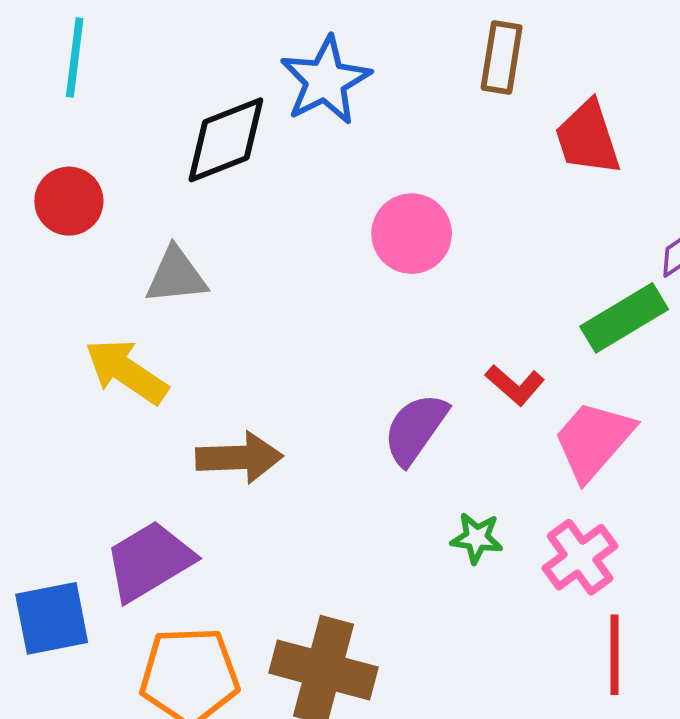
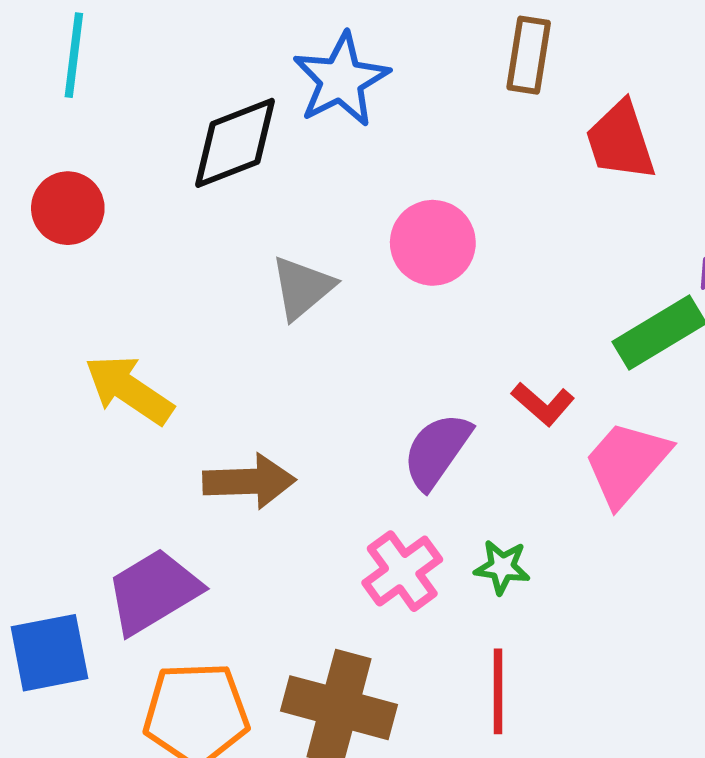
gray triangle: (176, 276) -> (302, 288), moved, turned -34
pink cross: (580, 557) -> (402, 571), moved
red line: (614, 655) -> (498, 691), moved

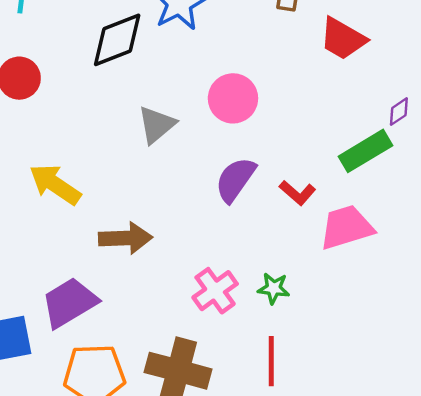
red trapezoid: (620, 141) -> (343, 39), turned -42
purple semicircle: (437, 451) -> (235, 180), moved
pink trapezoid: (627, 463) -> (346, 227), turned 32

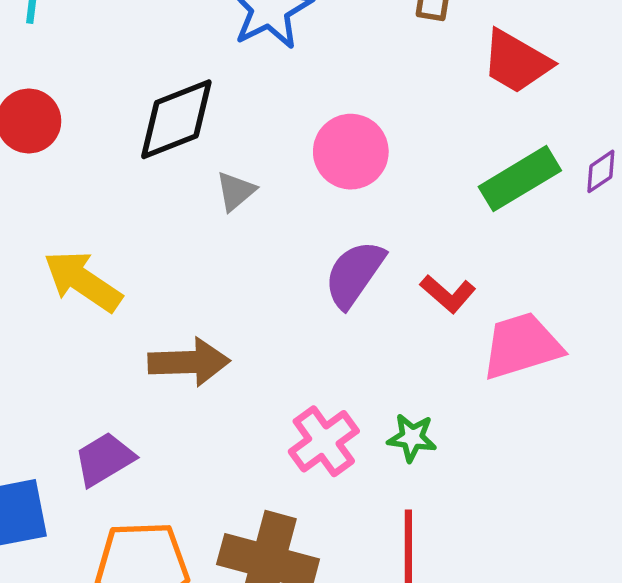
black diamond: (117, 40) -> (176, 119), moved
gray triangle: (157, 125) -> (236, 191), size x0.7
green rectangle: (366, 151) -> (520, 179), moved
purple trapezoid: (69, 303) -> (104, 459), size x0.7

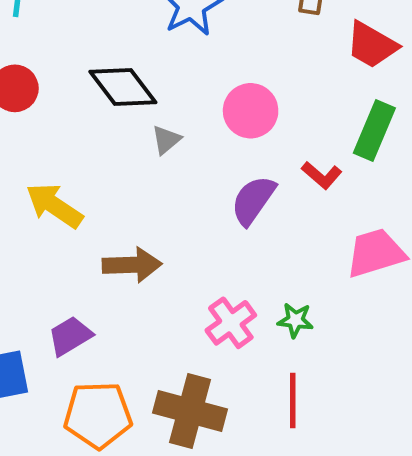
black diamond: (176, 119) -> (123, 87), turned 74
green rectangle: (520, 179) -> (374, 131), turned -36
red L-shape: (448, 294) -> (322, 175), moved

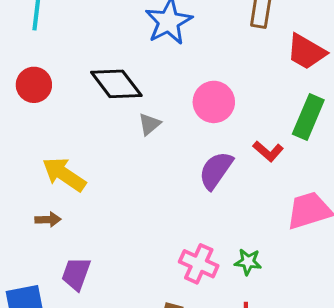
brown arrow: (132, 265) -> (48, 220), moved, size x0.6
pink cross: (231, 323) -> (199, 264), turned -30
purple trapezoid: (70, 336) -> (76, 274), turned -39

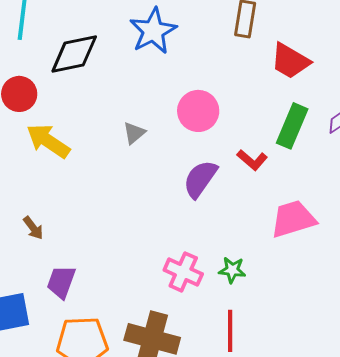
black diamond: (116, 84) -> (74, 54), moved, turned -64
yellow arrow: (64, 174) -> (48, 141), moved
brown arrow: (48, 220) -> (33, 228), turned 55

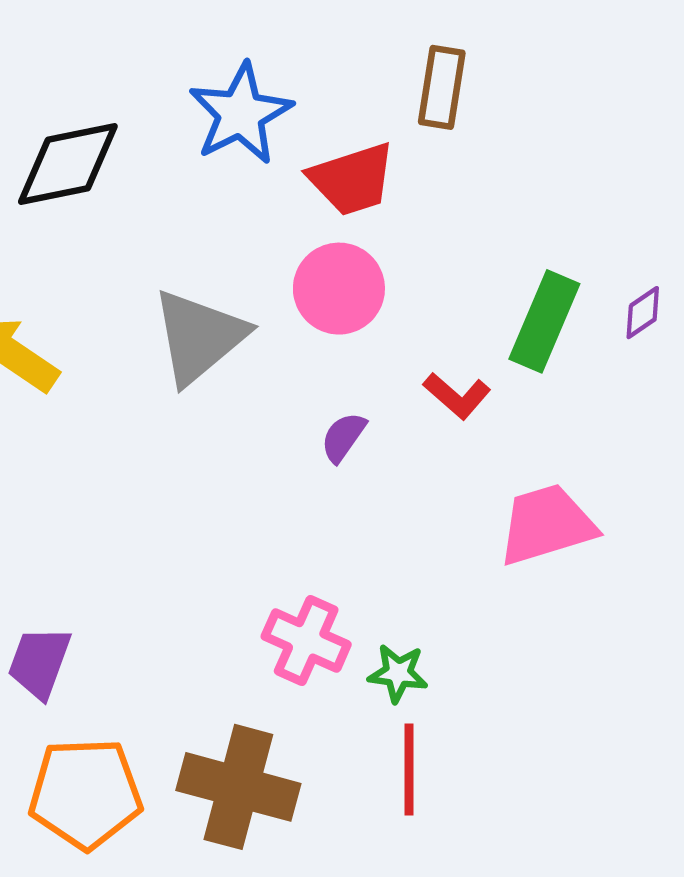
red trapezoid: (290, 61) -> (352, 179), moved, turned -48
gray triangle: (134, 133) -> (199, 337), size x2.0
purple semicircle: (200, 179) -> (343, 437), size x0.6
green star: (232, 270) -> (398, 673), moved

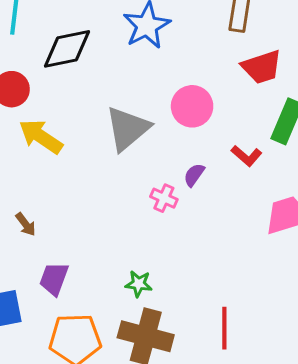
red trapezoid: (352, 179) -> (262, 67), moved
pink cross: (306, 640) -> (164, 198), moved, size x0.7
green star: (398, 673) -> (139, 284), moved

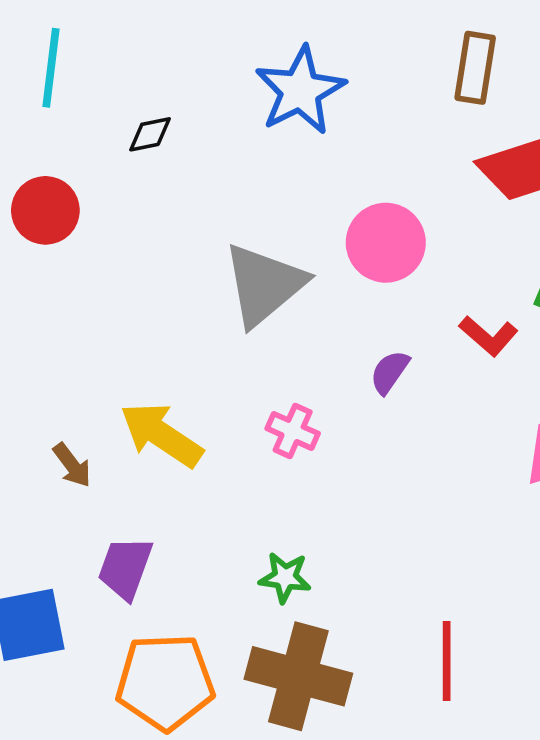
black diamond: (67, 49) -> (150, 134), size x0.5
yellow arrow: (41, 137) -> (161, 435), moved
pink cross: (164, 198) -> (293, 431), moved

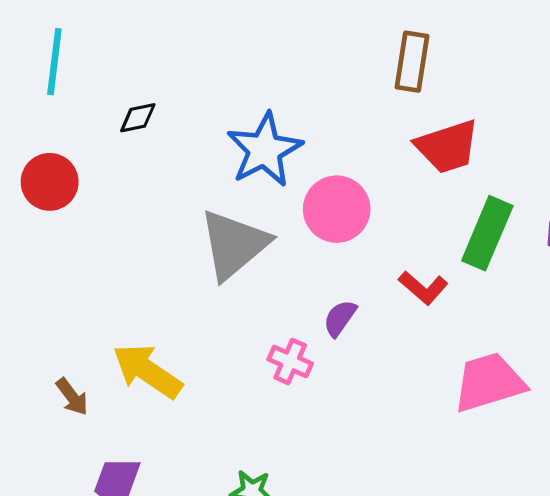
blue star: (300, 91) -> (264, 150), moved
pink cross: (293, 431) -> (290, 361), moved

